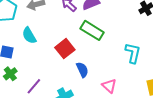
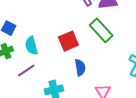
cyan semicircle: (29, 35) -> (31, 46), moved

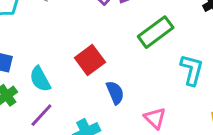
green rectangle: (101, 30) -> (156, 32), moved, turned -70

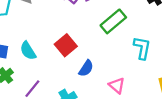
cyan semicircle: (40, 79) -> (28, 51), moved
blue semicircle: (115, 93) -> (86, 68), turned 60

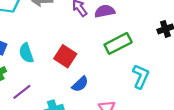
red square: (66, 45) -> (65, 56), turned -30

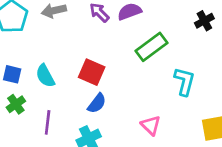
blue semicircle: (80, 84) -> (97, 103), moved
purple line: (22, 92) -> (48, 122), turned -36

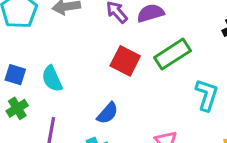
red square: (92, 72) -> (125, 61), moved

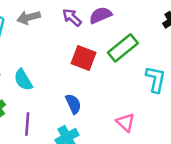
blue semicircle: (108, 113) -> (73, 104), turned -60

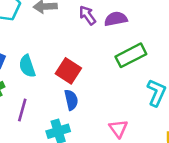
red square: (83, 58) -> (68, 71), moved

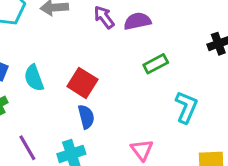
green rectangle: (131, 55) -> (156, 64), size x0.7
purple line: (22, 110) -> (27, 148), moved, turned -45

